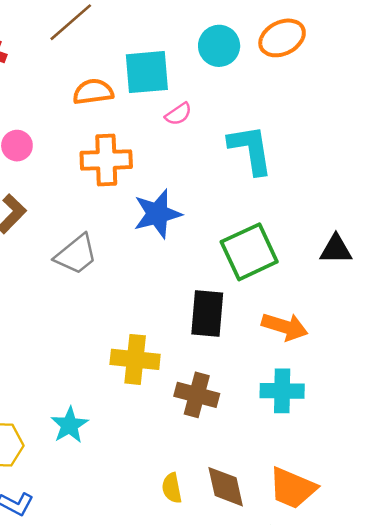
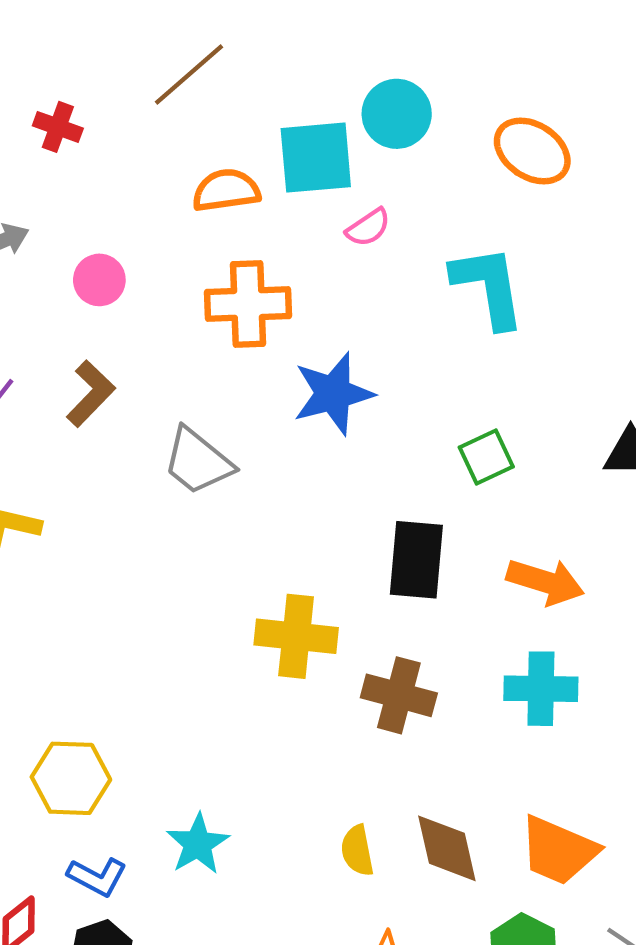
orange ellipse: (282, 38) -> (532, 151), moved, turned 60
cyan circle: (219, 46) -> (397, 114), moved
green square: (249, 252) -> (486, 457), size x0.6
gray trapezoid: (76, 254) -> (198, 461), turned 78
cyan star: (69, 425) -> (198, 844), moved

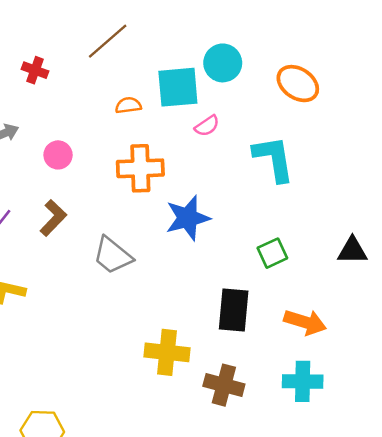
orange semicircle: (226, 190) -> (128, 105), size x0.7

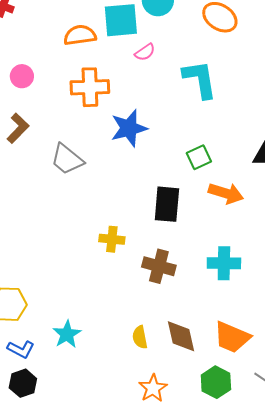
orange semicircle: (128, 105) -> (80, 35), size x1.5
orange arrow: (305, 322) -> (226, 193), moved
yellow cross: (167, 352) -> (112, 239), size x0.7

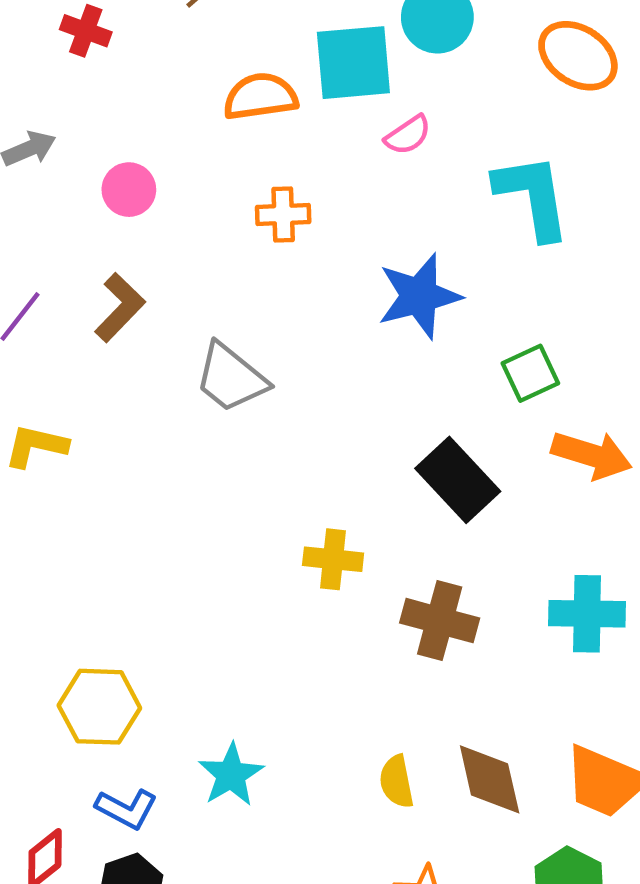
orange cross: (90, 87) -> (283, 214), size x0.6
blue star: (129, 128) -> (419, 296), moved
black rectangle: (167, 204) -> (458, 480), turned -48

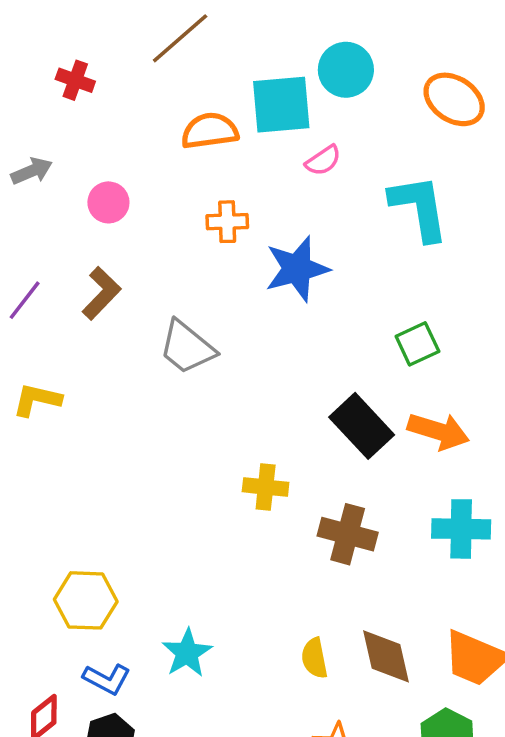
blue star: (419, 296) -> (297, 269), moved
orange arrow: (592, 455) -> (438, 431), moved

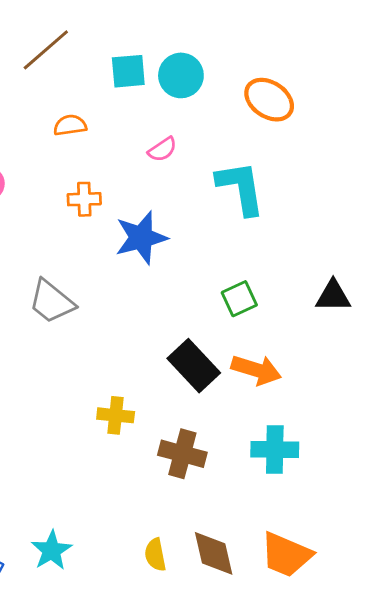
cyan square: (281, 105) -> (128, 71), moved, size x0.7
orange semicircle: (210, 131) -> (70, 125), size x0.7

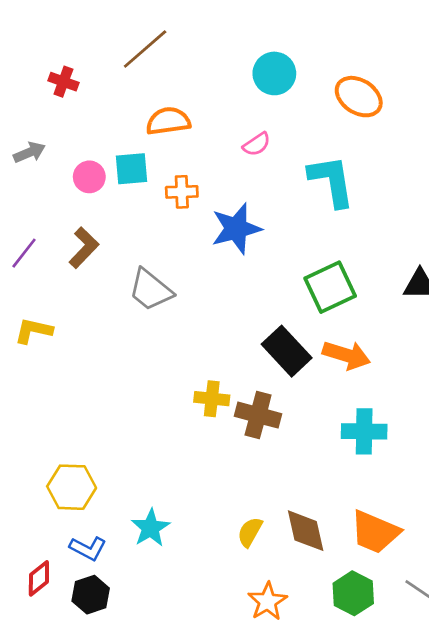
cyan square: (128, 71) -> (131, 169), moved
orange semicircle: (70, 125) -> (168, 121), size x1.4
green square: (239, 299) -> (330, 287), size x1.5
brown cross: (182, 454) -> (258, 415), moved
yellow semicircle: (155, 555) -> (250, 532), turned 40

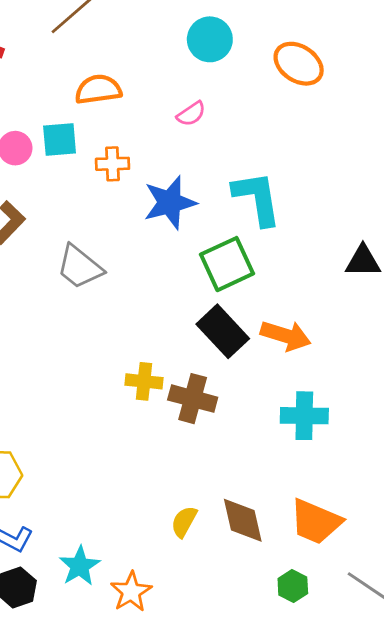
cyan L-shape: (331, 181) -> (257, 198), moved
green square: (330, 287) -> (227, 264), moved
cyan star: (151, 528) -> (80, 566), moved
green hexagon: (353, 593) -> (293, 586), size x0.7
orange star: (268, 601) -> (131, 592), moved

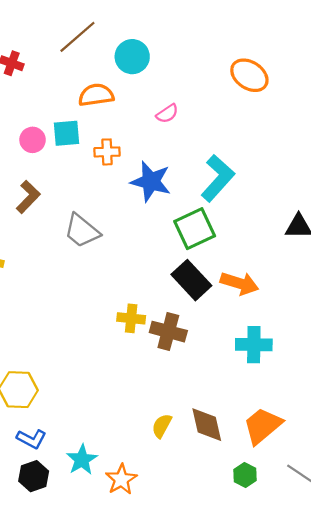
cyan circle: (210, 39) -> (132, 57), moved
cyan L-shape: (257, 198) -> (218, 178), turned 51
blue star: (170, 202) -> (151, 181), turned 30
orange trapezoid: (316, 522) -> (263, 426), turned 117

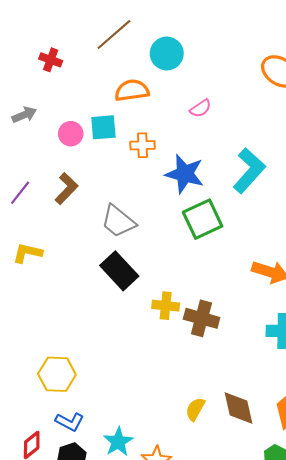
green square: (195, 229) -> (203, 219), moved
black rectangle: (191, 280) -> (119, 271), moved

